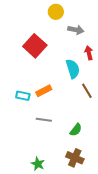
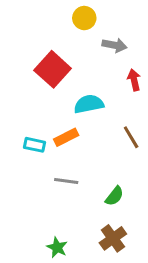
cyan semicircle: (73, 69) -> (89, 104), moved, turned -84
brown cross: (75, 158) -> (113, 238), turned 30

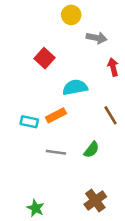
red square: (53, 69) -> (44, 58), size x0.7
green semicircle: (114, 196) -> (91, 150), moved
green star: (57, 247) -> (36, 208), moved

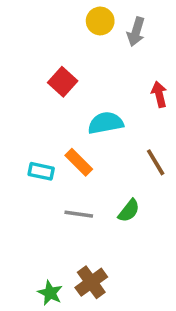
gray arrow: (97, 38) -> (136, 32), moved, turned 96
orange rectangle: (56, 115) -> (79, 162), turned 72
brown cross: (95, 201) -> (91, 282), moved

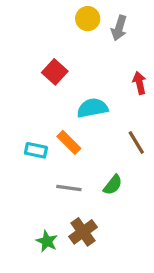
brown cross: (91, 282) -> (83, 232), moved
green star: (50, 293) -> (47, 241), moved

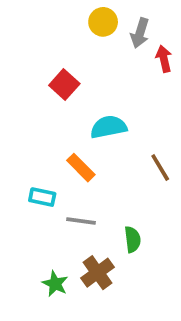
red arrow: (139, 83) -> (164, 59), moved
cyan rectangle: (36, 150) -> (42, 197), moved
green semicircle: (113, 185) -> (133, 239), moved, turned -45

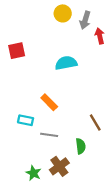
red square: (64, 85) -> (17, 51), moved, turned 36
cyan semicircle: (109, 127) -> (66, 63), moved
brown line: (160, 168) -> (95, 123), moved

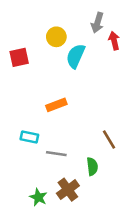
yellow circle: (63, 13) -> (56, 37), moved
cyan semicircle: (66, 63) -> (76, 56), moved, turned -55
orange rectangle: (49, 102) -> (56, 105), moved, turned -66

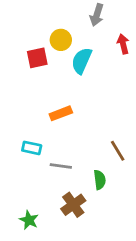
gray arrow: (97, 23) -> (97, 15), moved
red square: (19, 57) -> (37, 58), moved
green star: (38, 197) -> (29, 220), moved

